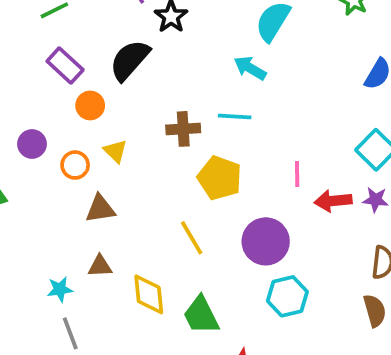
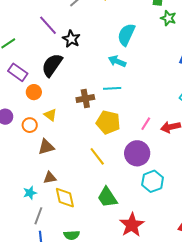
pink line: (297, 174) -> (146, 124), moved, turned 40
yellow diamond: (149, 294) -> (65, 198), moved
gray line: (70, 333) -> (38, 216), turned 48

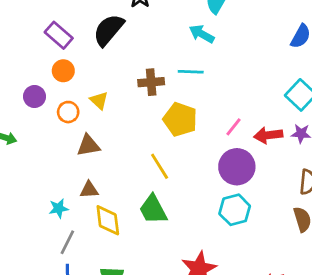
orange circle: (34, 92) -> (63, 71), moved
purple circle: (137, 153) -> (237, 167), moved
green trapezoid: (107, 197) -> (153, 209), moved

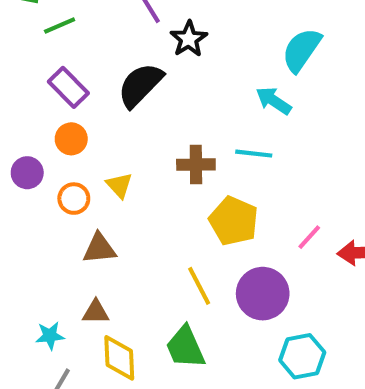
purple circle: (237, 167) -> (263, 294), moved

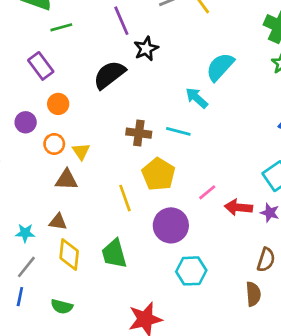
purple rectangle: (68, 87) -> (41, 66), moved
yellow triangle: (119, 185) -> (81, 151), moved
yellow line: (199, 286) -> (125, 198), moved

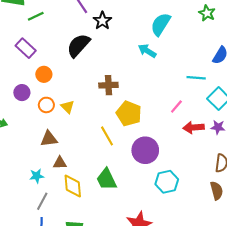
cyan line: (178, 131) -> (196, 78), moved
brown triangle: (66, 180) -> (49, 139), moved
pink line: (207, 192) -> (176, 107), moved

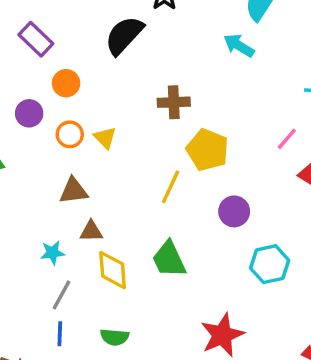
yellow line: (107, 136) -> (171, 187), turned 54
purple circle: (145, 150) -> (234, 211), size x0.7

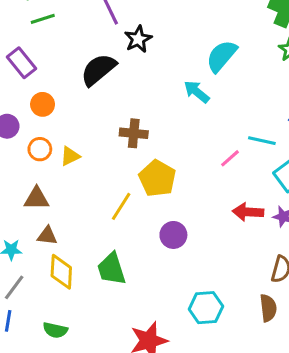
yellow triangle: (105, 138) -> (70, 156), turned 40
pink line: (287, 139) -> (230, 158), moved
cyan hexagon: (270, 264) -> (206, 308), moved

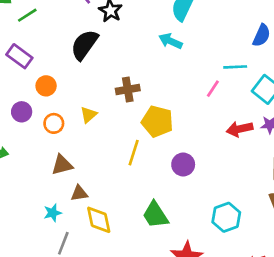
yellow triangle: (70, 156) -> (89, 115), moved
green trapezoid: (111, 269) -> (155, 215), moved

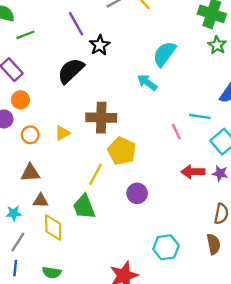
orange circle: (46, 86) -> (20, 100), moved
brown cross: (128, 89) -> (101, 118), size x1.4
pink line: (213, 89) -> (176, 132), turned -70
green trapezoid: (155, 215) -> (84, 207), moved

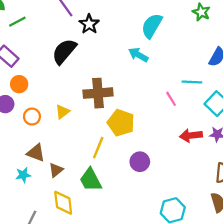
brown triangle: (30, 173) -> (36, 153), turned 30
brown triangle: (41, 201) -> (56, 170), moved, turned -35
cyan star: (14, 213) -> (23, 175), moved

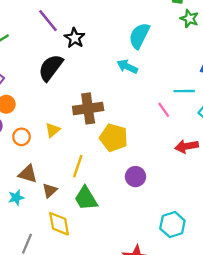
yellow line: (98, 148) -> (78, 166), moved

